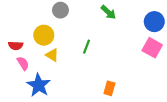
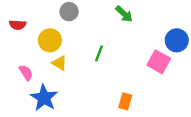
blue circle: (154, 22) -> (177, 40), moved
red semicircle: (16, 46) -> (18, 25), moved
pink square: (152, 48) -> (159, 62), moved

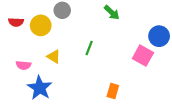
yellow circle: (50, 40) -> (41, 25), moved
pink semicircle: (26, 73) -> (23, 65), turned 128

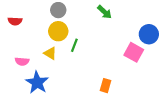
yellow circle: (41, 25) -> (58, 31), moved
green line: (89, 48) -> (74, 45), moved

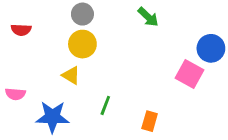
green line: (74, 45) -> (105, 105), moved
pink semicircle: (22, 61) -> (15, 94), moved
blue star: (37, 83) -> (52, 117), turned -30

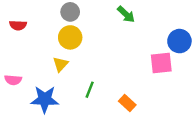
pink square: (190, 74) -> (161, 63), turned -35
yellow triangle: (71, 75) -> (60, 64), turned 42
orange rectangle: (150, 121) -> (127, 103), turned -63

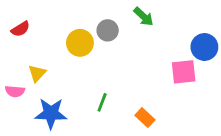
gray circle: (70, 12) -> (108, 30), moved
red semicircle: (18, 25) -> (20, 29), turned -35
yellow triangle: (60, 64) -> (37, 73), moved

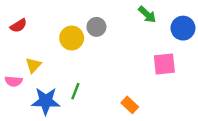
green arrow: (144, 17) -> (147, 15), moved
blue circle: (204, 47) -> (183, 28), moved
green line: (102, 102) -> (75, 91), moved

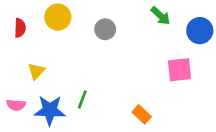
red semicircle: (18, 26) -> (20, 28), turned -56
yellow circle: (72, 38) -> (58, 17), moved
pink semicircle: (14, 81) -> (16, 105), moved

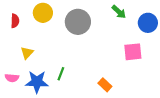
gray circle: (105, 29) -> (78, 22), size x1.6

